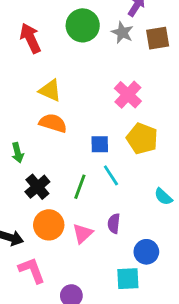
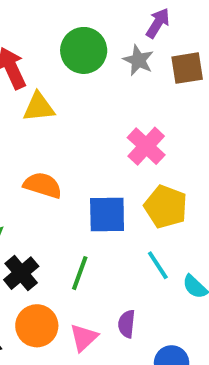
yellow triangle: (50, 90) -> (39, 107), moved, turned -30
blue square: (100, 144) -> (107, 214), size x1.5
cyan line: (111, 175) -> (158, 265), moved

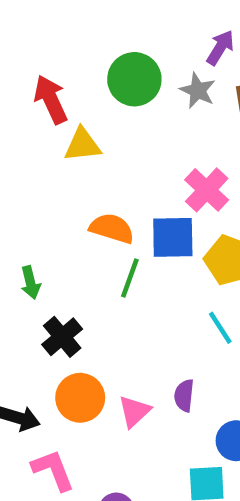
orange semicircle: (43, 185) -> (112, 228), moved
blue square: (107, 214) -> (173, 237), moved
green line: (80, 273) -> (130, 278), moved

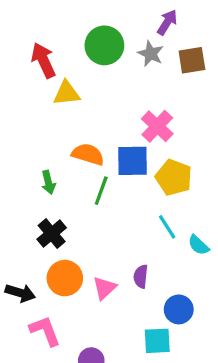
green arrow: (30, 283) -> (48, 182), moved

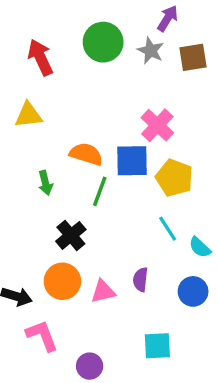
yellow triangle: (66, 93) -> (28, 115), moved
black cross: (52, 234) -> (71, 235), moved
pink triangle: (104, 288) -> (103, 291), turned 30
blue circle: (179, 309) -> (193, 291), moved

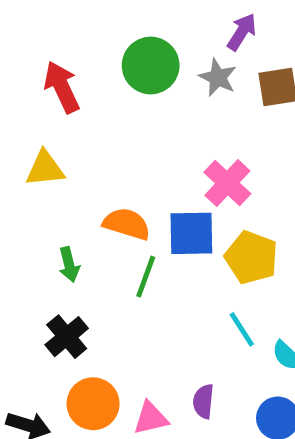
black cross: (71, 235) -> (67, 337), moved

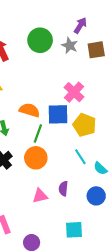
orange circle: (93, 404) -> (36, 158), moved

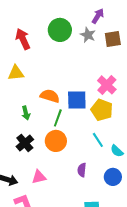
pink cross: (74, 92) -> (107, 85), moved
pink triangle: (40, 196) -> (39, 177), moved

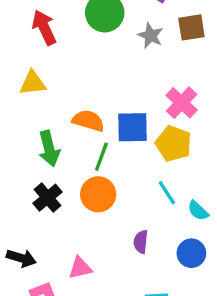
gray star: (88, 35) -> (151, 36), moved
green arrow: (26, 113) -> (49, 148), size x1.5
pink triangle: (39, 177) -> (80, 268), moved

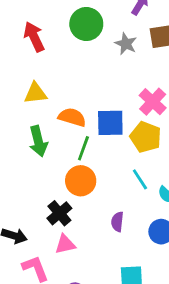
yellow triangle: (33, 83) -> (35, 93), moved
black cross: (47, 198) -> (59, 213), moved

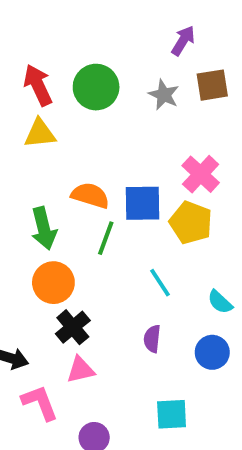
green circle: (86, 24) -> (96, 87), moved
yellow triangle: (35, 93) -> (40, 134), moved
cyan line: (140, 179) -> (160, 283), moved
orange circle: (81, 181) -> (53, 283), moved

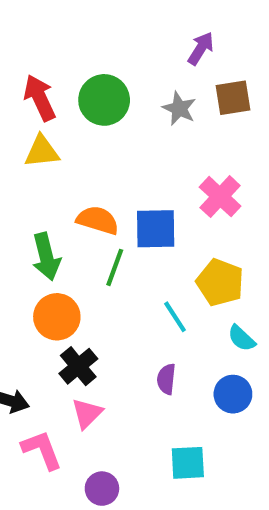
yellow pentagon: (191, 223) -> (220, 282), moved
pink triangle: (81, 370) -> (87, 413), turned -32

